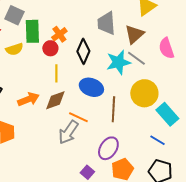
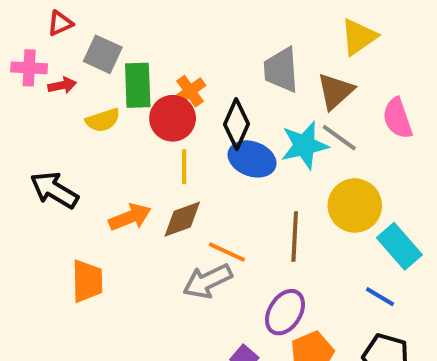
red circle: (50, 48) -> (173, 118), size x1.5
blue ellipse: (91, 87) -> (252, 159), moved
gray arrow: (68, 132) -> (207, 281), turned 30

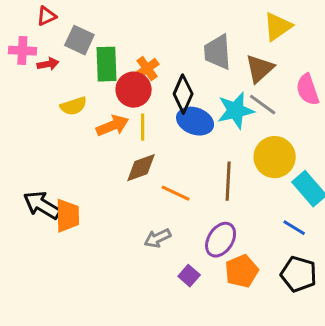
yellow semicircle: (103, 120) -> (73, 106), moved
black arrow: (54, 190) -> (42, 205), moved
orange arrow: (130, 217) -> (112, 126), moved
gray arrow: (207, 281) -> (158, 238), moved, size x0.7

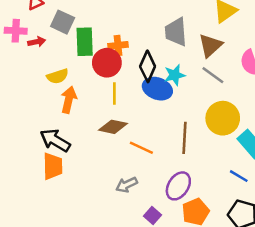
orange cross: (147, 69) -> (118, 45), turned 30
cyan star: (236, 111) -> (175, 75), moved, size x0.7
orange arrow: (112, 126) -> (69, 100), moved, turned -55
brown diamond: (141, 168) -> (113, 127), turned 32
black arrow: (42, 205) -> (55, 140), moved

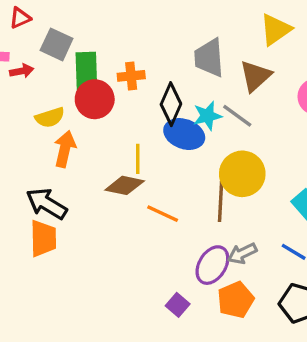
red circle: (107, 63) -> (95, 99), moved
gray line: (213, 75) -> (237, 116), moved
yellow line: (114, 94) -> (138, 159), moved
yellow circle: (223, 118) -> (242, 174), moved
gray arrow: (127, 185) -> (242, 253), moved

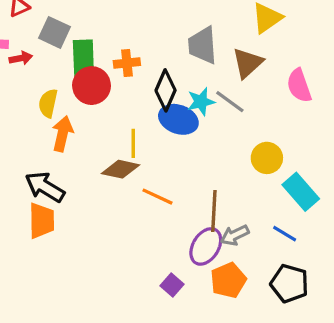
yellow semicircle: (50, 117) -> (48, 103), turned 120
yellow circle: (242, 174) -> (267, 158), moved, size x0.7
brown line: (221, 200) -> (214, 211), moved

